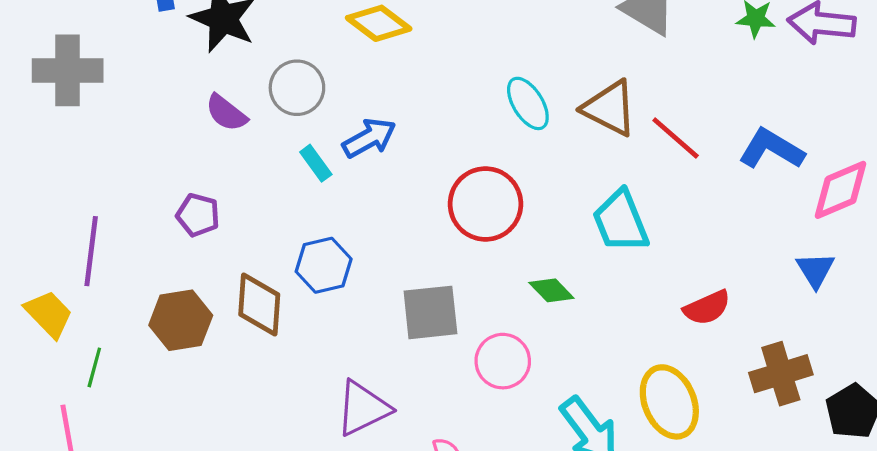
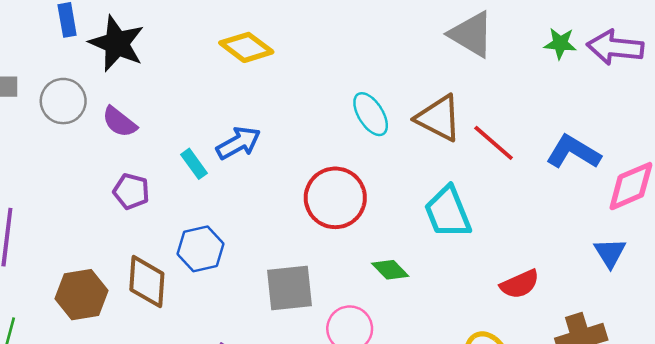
gray circle: (297, 88) -> (63, 101), moved
purple pentagon: (198, 215) -> (131, 191), moved

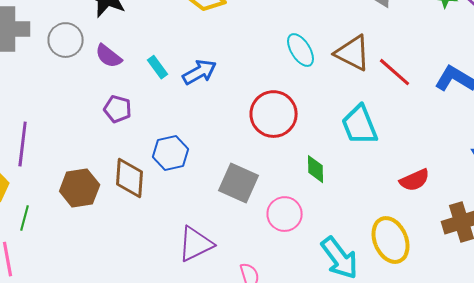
cyan rectangle: (194, 164) -> (158, 67), moved
green diamond: (390, 270) -> (316, 169), turned 44
gray square: (289, 288) -> (239, 183), turned 30

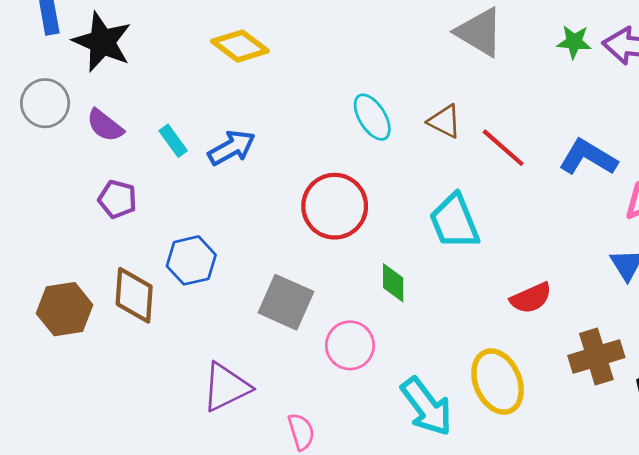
brown triangle: (353, 53) -> (445, 121), size x0.7

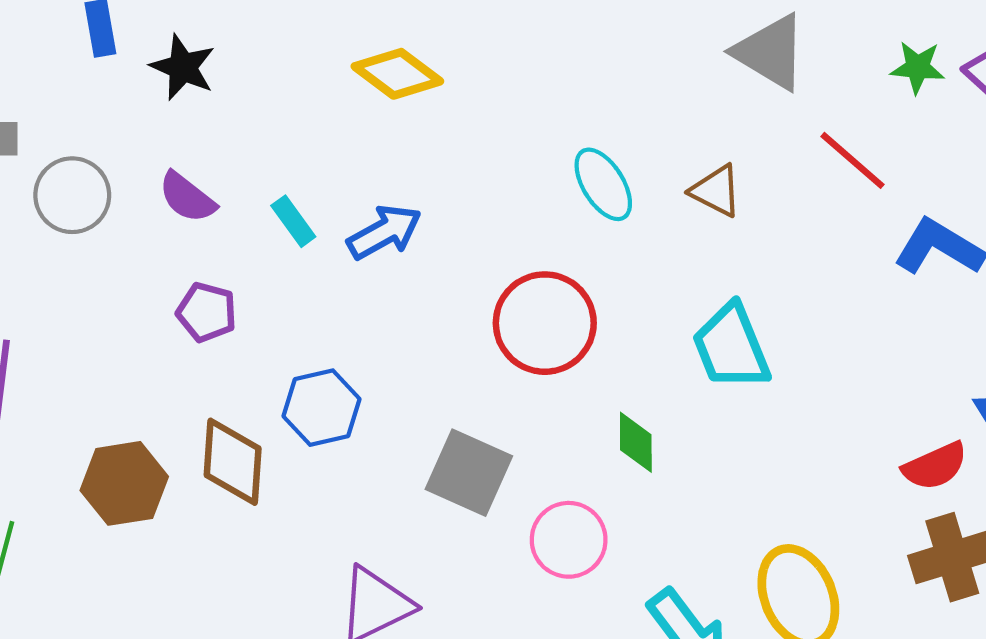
black star: (102, 42) -> (183, 67), size x0.7
gray circle: (45, 103) -> (72, 195), moved
red line: (503, 148) -> (853, 160), moved
red semicircle: (531, 298) -> (935, 466), moved

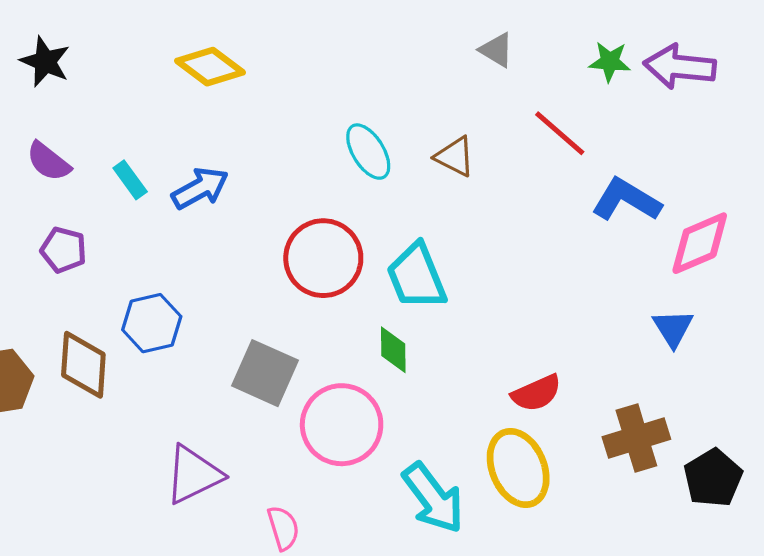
gray triangle: (770, 52) -> (496, 50), size x0.6
cyan trapezoid: (731, 347) -> (417, 276), moved
red semicircle: (935, 466) -> (536, 393), moved
pink circle: (569, 540) -> (342, 425), size x1.4

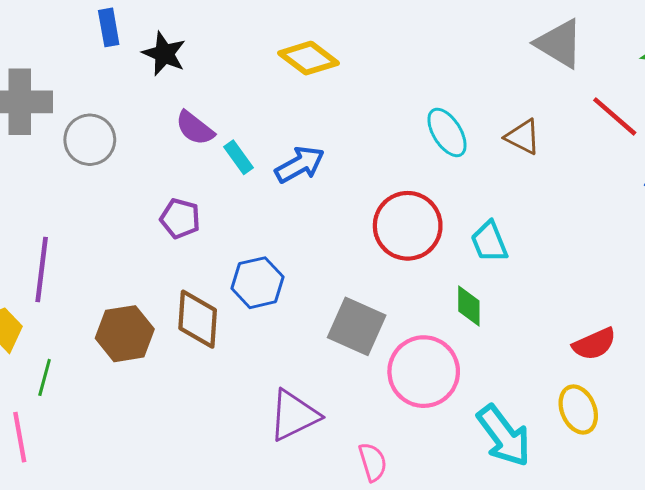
gray triangle: (496, 50) -> (559, 44), size x1.6
purple semicircle: (48, 162) -> (195, 128), moved
cyan trapezoid: (417, 276) -> (489, 242), size x0.7
yellow ellipse: (518, 468) -> (578, 410), size x0.7

